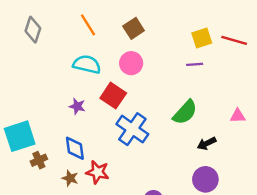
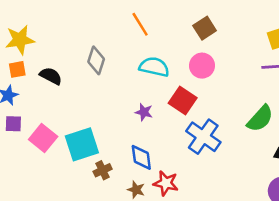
orange line: (88, 25) -> (140, 24), moved
gray diamond: (33, 30) -> (96, 60), moved

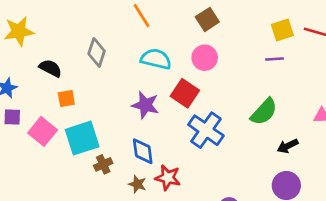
orange square: (17, 69) -> (66, 99), moved
purple star: (144, 112) -> (145, 105), size x1.5

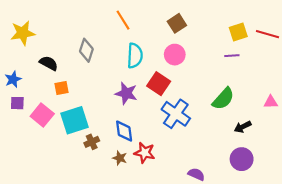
cyan semicircle: (156, 59) -> (135, 56), turned 80

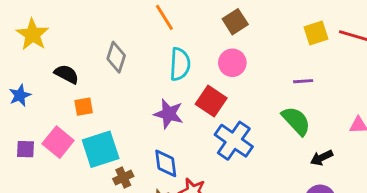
yellow star: (23, 33) -> (33, 34), turned -30
purple line: (232, 56) -> (303, 81), moved
green semicircle: (223, 99) -> (296, 121), turned -85
purple square: (17, 103) -> (25, 149), moved

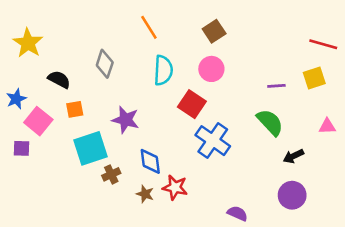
yellow square: (316, 33) -> (314, 78), moved
purple star: (169, 114) -> (126, 120), moved
pink square: (58, 142) -> (38, 121), moved

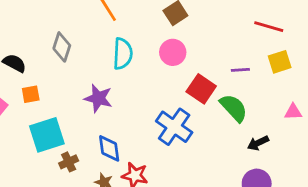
red line: (323, 44) -> (269, 27), moved
red square: (192, 104) -> (201, 89), moved
purple star: (126, 120) -> (98, 98), moved

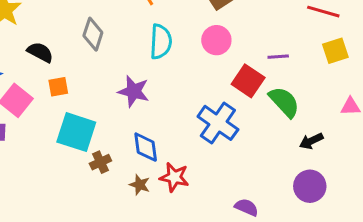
purple line: (240, 70) -> (278, 57), moved
cyan square: (47, 135) -> (76, 132), turned 36

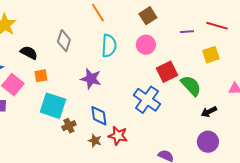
yellow square: (335, 51) -> (211, 55), moved
purple line: (278, 57) -> (187, 32), moved
red square: (248, 81) -> (167, 72), turned 30

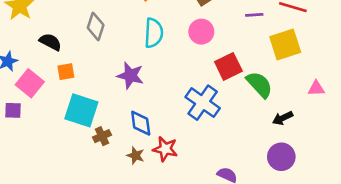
yellow square: (211, 55) -> (285, 45), size x1.4

